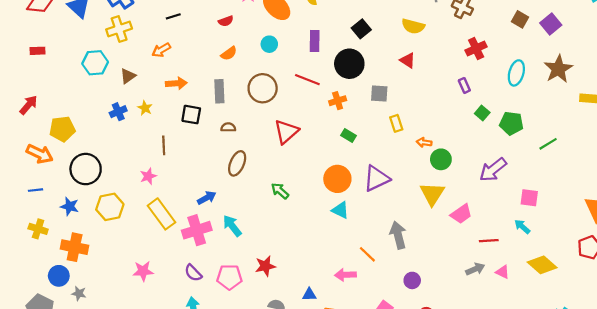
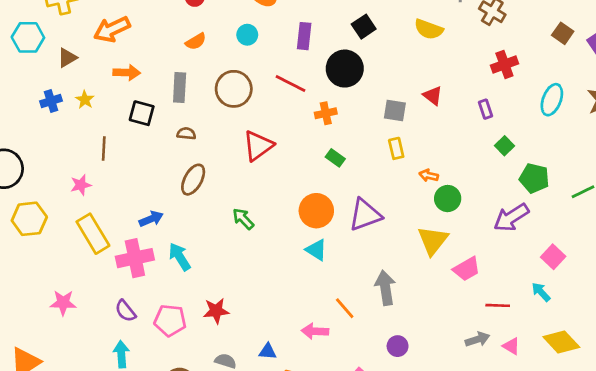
orange arrow: (161, 50) -> (112, 29), size x1.5
red triangle: (408, 60) -> (433, 96), moved
gray square: (379, 93) -> (395, 111), moved
green pentagon: (511, 123) -> (534, 178), moved
pink square: (529, 198) -> (553, 257), turned 30

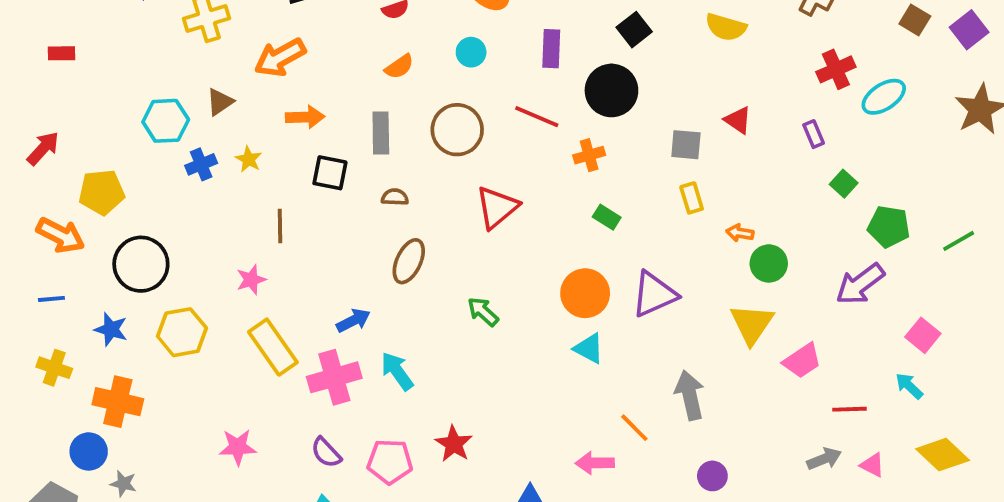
cyan hexagon: (28, 37) -> (166, 121), moved
cyan ellipse: (552, 100) -> (884, 97), moved, turned 40
red star: (216, 311) -> (454, 444), turned -30

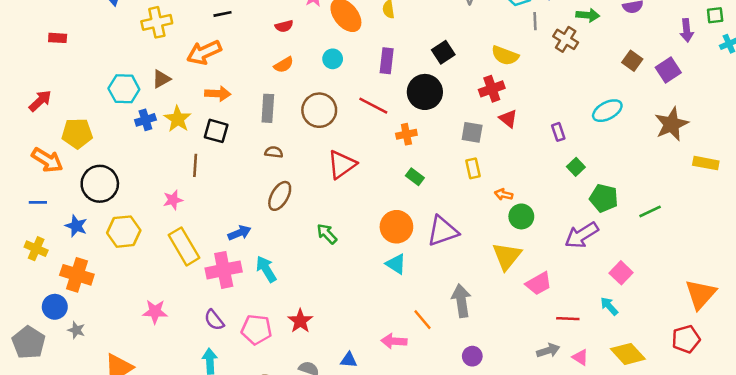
red cross: (836, 69) -> (492, 89), moved
yellow star: (249, 159) -> (178, 119), size x1.5
black square: (330, 173) -> (216, 131), moved

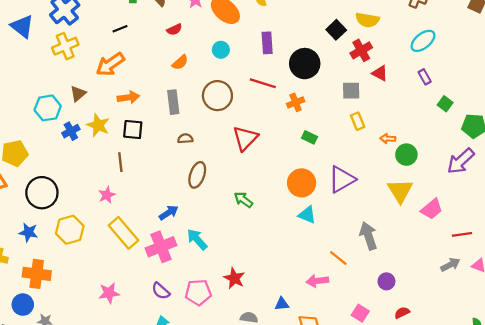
black square: (443, 52) -> (336, 30), moved
cyan ellipse: (607, 111) -> (423, 41), moved

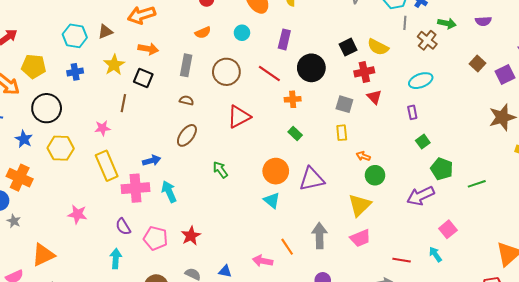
blue cross: (71, 131) -> (75, 72), moved
pink trapezoid: (432, 209) -> (360, 238), moved

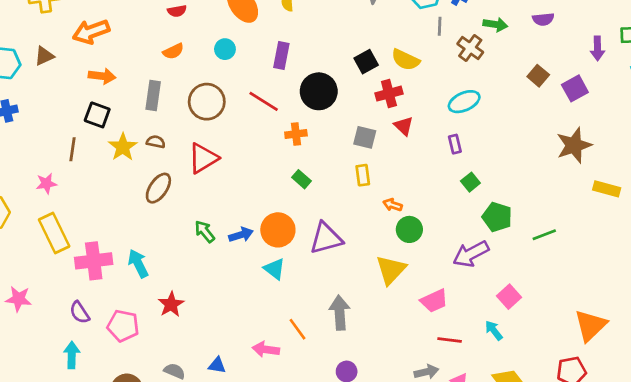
yellow star: (114, 65) -> (123, 147), moved
red triangle: (239, 117) -> (203, 158), moved
blue arrow: (152, 160) -> (241, 235), moved
red star: (191, 236) -> (171, 304), moved
pink trapezoid: (360, 238) -> (434, 301), moved

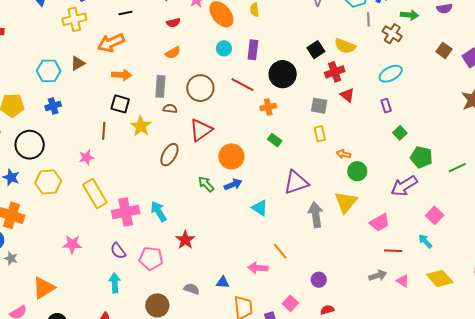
cyan circle: (225, 49) -> (224, 48), moved
brown semicircle: (156, 142) -> (170, 109), moved
orange circle: (278, 230) -> (231, 156), moved
gray arrow: (340, 313) -> (316, 215), moved

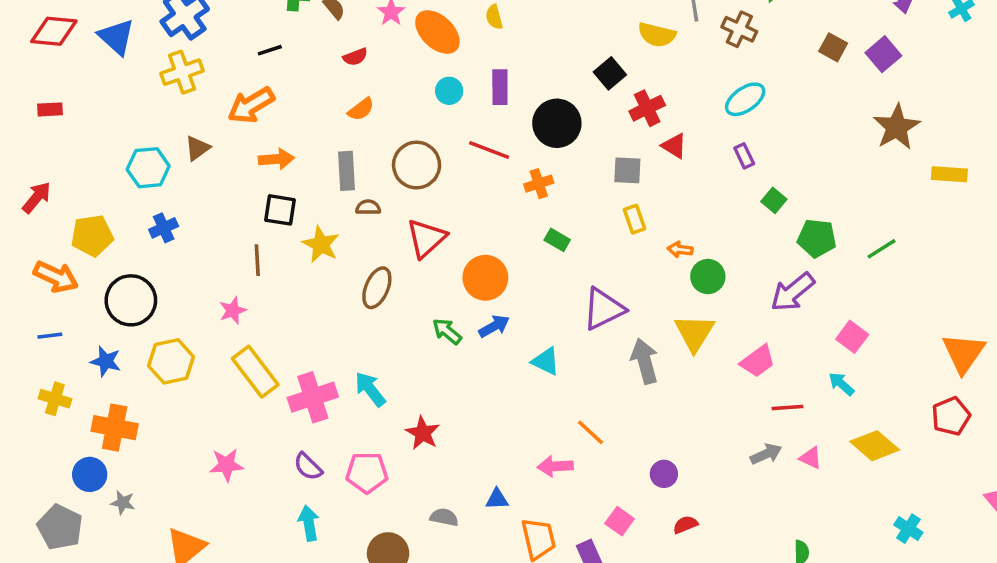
yellow semicircle: (345, 46) -> (657, 35), moved

